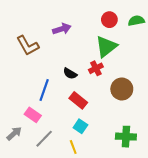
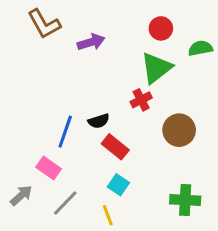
green semicircle: (136, 21) -> (200, 48), moved
brown L-shape: (28, 46) -> (44, 24), moved
black semicircle: (70, 73) -> (99, 121), moved, turned -48

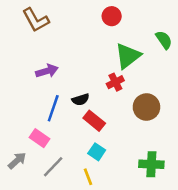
red circle: (161, 28) -> (112, 16), moved
purple arrow: (91, 42) -> (47, 71), moved
green semicircle: (200, 48) -> (164, 40), turned 66

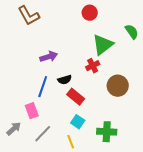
purple arrow: (47, 71) -> (49, 57), moved
pink rectangle: (39, 138) -> (32, 111), turned 35
green cross: (151, 164) -> (107, 132), moved

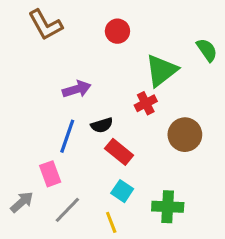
red circle: (90, 13) -> (117, 31), moved

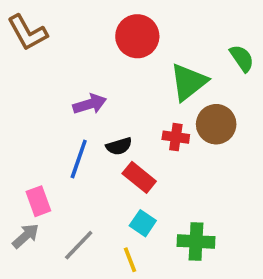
brown L-shape: (45, 25) -> (27, 33), moved
red circle: (117, 31) -> (137, 36), size x1.5
red cross: (146, 103) -> (176, 137), moved, turned 35
brown circle: (185, 135) -> (216, 124), moved
pink rectangle: (50, 174) -> (38, 201), moved

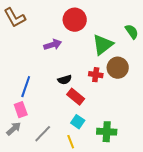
purple arrow: (90, 104) -> (53, 45), moved
blue line: (79, 159) -> (26, 87), moved

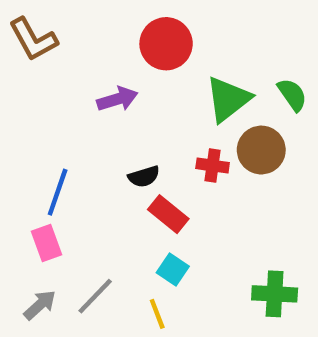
green semicircle: (132, 32) -> (292, 95), moved
gray arrow: (14, 129) -> (40, 305), moved
green cross: (107, 132) -> (275, 294), moved

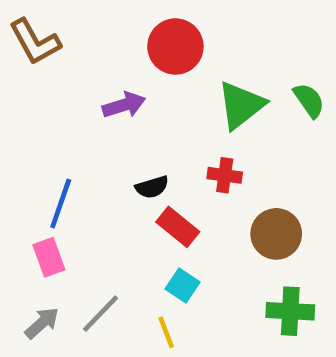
brown circle: (261, 150) -> (276, 234), moved

